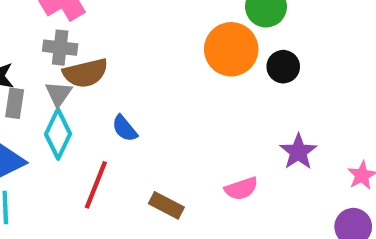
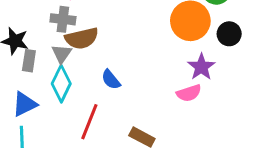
purple star: (298, 152) -> (201, 67), moved
pink semicircle: (241, 189) -> (189, 93), moved

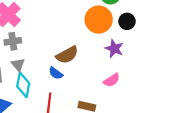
brown semicircle: (82, 38) -> (67, 55), moved
pink semicircle: (189, 93) -> (112, 80), moved

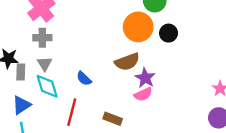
purple star: (114, 49) -> (145, 78), moved
brown semicircle: (67, 55) -> (127, 62), moved
cyan diamond: (23, 85) -> (47, 86), turned -35

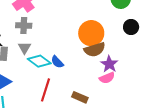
orange circle: (138, 27) -> (91, 33), moved
cyan diamond: (47, 86) -> (39, 61), moved, turned -40

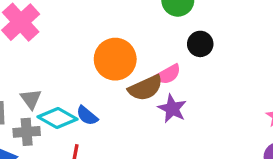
gray cross: (24, 26) -> (27, 132), moved
orange circle: (91, 33) -> (115, 59), moved
pink semicircle: (107, 78) -> (168, 74), moved

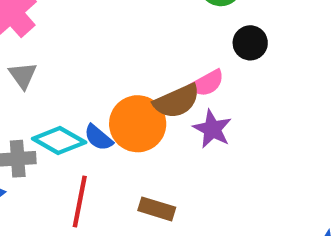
orange circle: (115, 59) -> (138, 124), moved
gray triangle: (31, 99) -> (23, 75), moved

